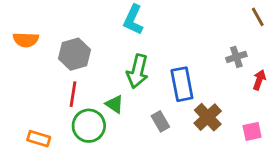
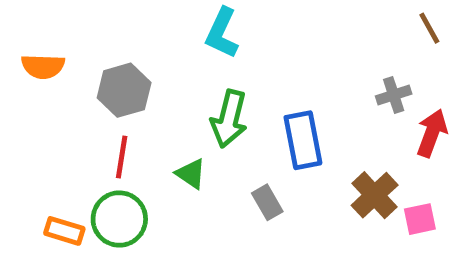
red arrow: (259, 80) -> (432, 133), size x1.4
brown cross: (208, 117) -> (375, 195), moved
green circle: (89, 126) -> (119, 219), moved

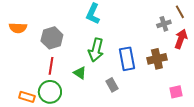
gray cross: (394, 95) -> (164, 24), moved
red arrow: (432, 133) -> (181, 39), moved
brown cross: (375, 195) -> (157, 59), moved, turned 30

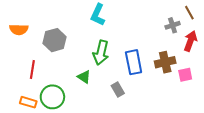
red line: (51, 66) -> (32, 70), moved
pink square: (176, 92) -> (185, 75), moved

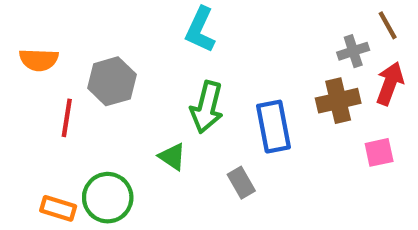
brown cross: (165, 62) -> (338, 101), moved
red line: (32, 70) -> (67, 118), moved

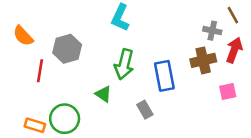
gray cross: (353, 51) -> (212, 31), turned 30
orange semicircle: (39, 60) -> (23, 36), turned 45

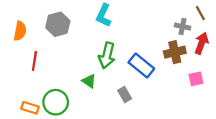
orange semicircle: (23, 36) -> (20, 31), turned -126
gray hexagon: (67, 49) -> (58, 24), moved
blue rectangle: (164, 76) -> (141, 65), turned -40

